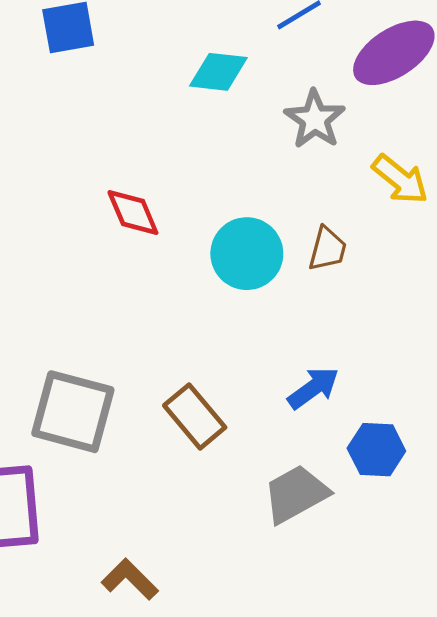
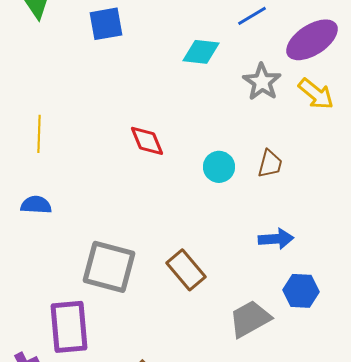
yellow arrow: (400, 179) -> (316, 94), moved
cyan circle: (247, 254) -> (219, 167), size x0.7
blue arrow: (313, 388) -> (276, 239), moved, turned 32

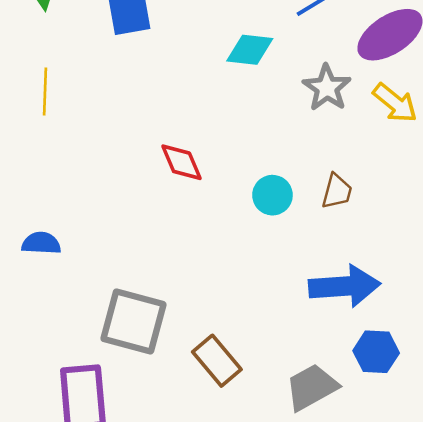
yellow line: (39, 134) -> (45, 92), moved
blue arrow: (276, 239) -> (344, 286), size x1.6
brown rectangle: (186, 270) -> (217, 361), moved

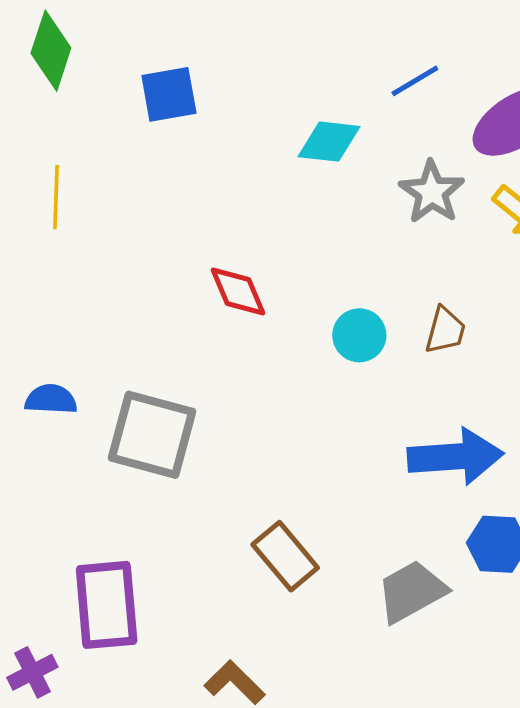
gray square: (133, 322) -> (152, 435), moved

